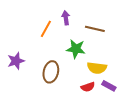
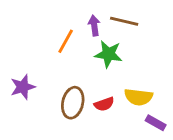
brown line: (95, 29) -> (124, 21), moved
green star: (76, 49) -> (108, 54), moved
red semicircle: (88, 87) -> (104, 104), moved

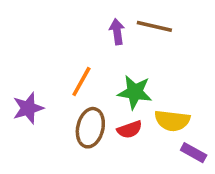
orange line: (66, 41) -> (81, 81), moved
green star: (108, 54) -> (135, 92), moved

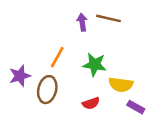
brown ellipse: (90, 128) -> (47, 90), moved
red semicircle: (129, 129) -> (91, 103), moved

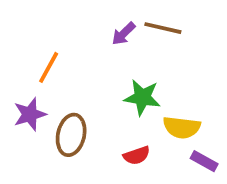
purple arrow: (82, 22) -> (124, 34), turned -126
orange line: (57, 57) -> (49, 67), moved

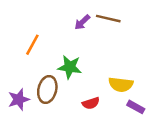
green star: (142, 97) -> (70, 67), moved
purple star: (30, 114) -> (19, 99), moved

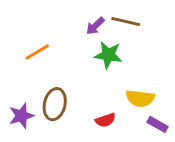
orange line: (32, 45) -> (37, 52), turned 30
green star: (70, 67) -> (108, 55), moved

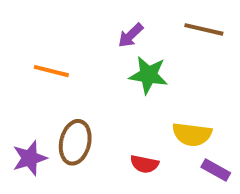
brown line: (126, 22) -> (204, 29), moved
orange line: (37, 52) -> (51, 71), turned 45
red semicircle: (105, 120) -> (144, 164), turned 30

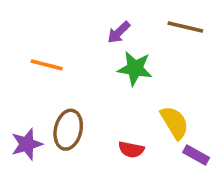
yellow semicircle: (192, 134) -> (175, 123), turned -128

